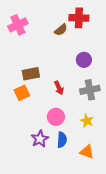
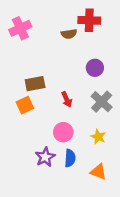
brown semicircle: (61, 30) -> (69, 34), turned 32
gray cross: (90, 90) -> (102, 102), turned -36

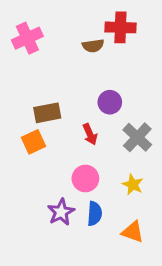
purple circle: (95, 68) -> (110, 102), moved

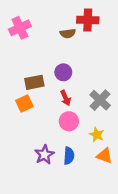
purple circle: (110, 102) -> (63, 72), moved
pink circle: (85, 178) -> (69, 121), moved
orange triangle: (133, 232) -> (104, 156), moved

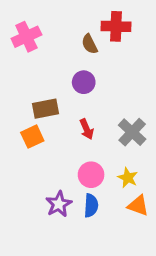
brown semicircle: (68, 33) -> (90, 44), turned 72
purple circle: (63, 72) -> (84, 82), moved
pink circle: (69, 121) -> (91, 175), moved

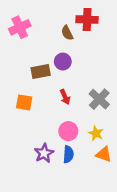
brown rectangle: (46, 109) -> (41, 71), moved
orange square: (32, 137) -> (24, 102), turned 35

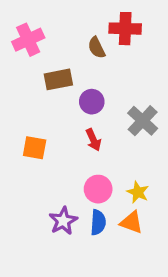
purple circle: (63, 62) -> (92, 102), moved
brown rectangle: (41, 71) -> (58, 79), moved
gray cross: (99, 99) -> (143, 121), moved
orange triangle: (104, 154) -> (131, 222), moved

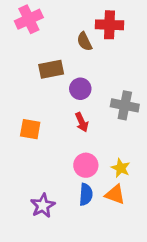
pink cross: (28, 40) -> (29, 19), moved
gray cross: (143, 121) -> (125, 105), turned -32
purple star: (63, 221) -> (43, 206), moved

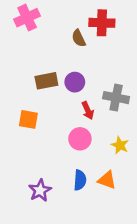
brown rectangle: (51, 69) -> (46, 81), moved
red arrow: (82, 122) -> (88, 110), moved
pink circle: (86, 165) -> (80, 139), moved
yellow star: (121, 168) -> (120, 145), moved

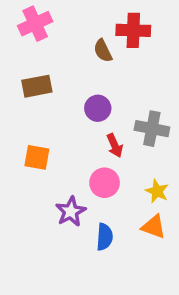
brown rectangle: (46, 81) -> (37, 86), moved
orange triangle: (107, 180) -> (154, 227), moved
purple star: (40, 190) -> (71, 212), moved

